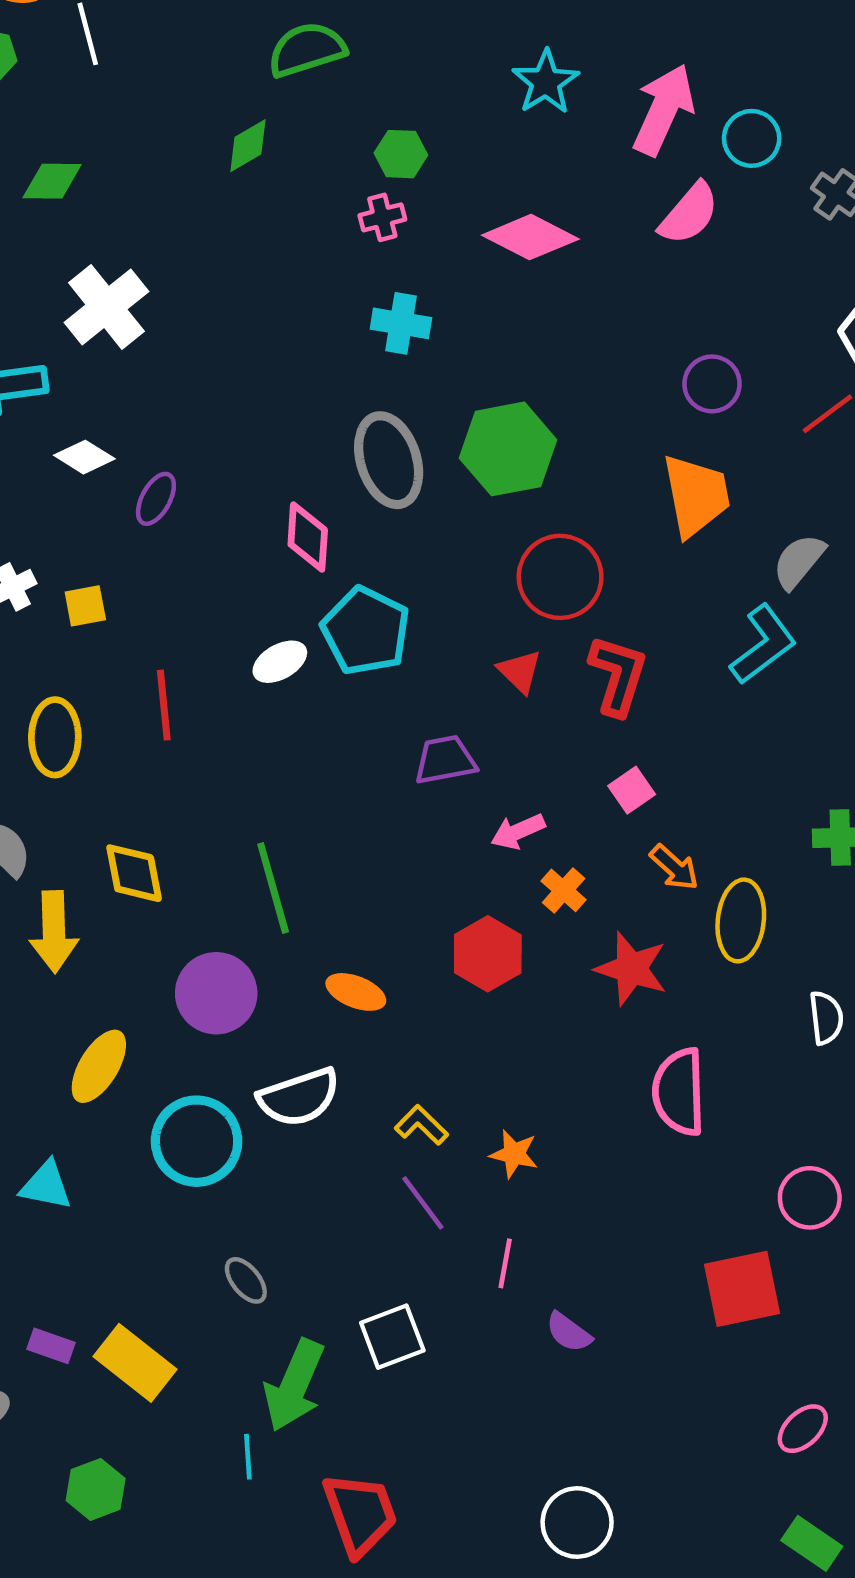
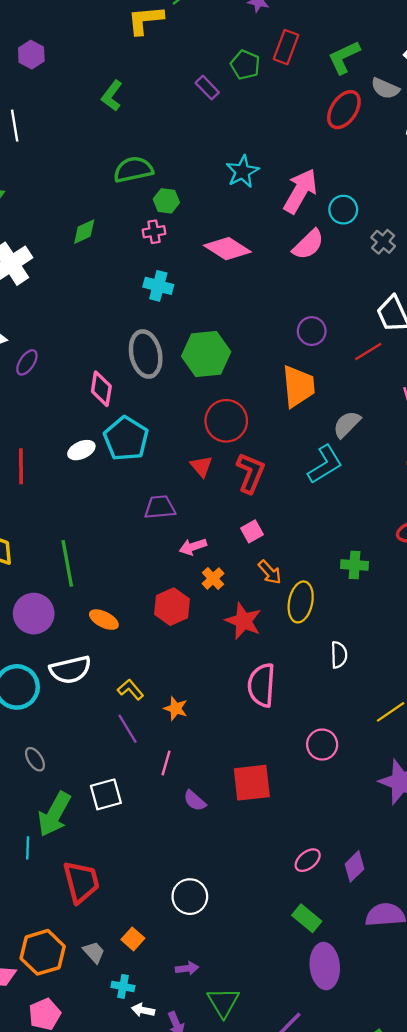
green semicircle: (307, 50) -> (133, 170), moved
green diamond: (248, 146) -> (84, 232), moved
red square: (742, 1289) -> (252, 783), moved

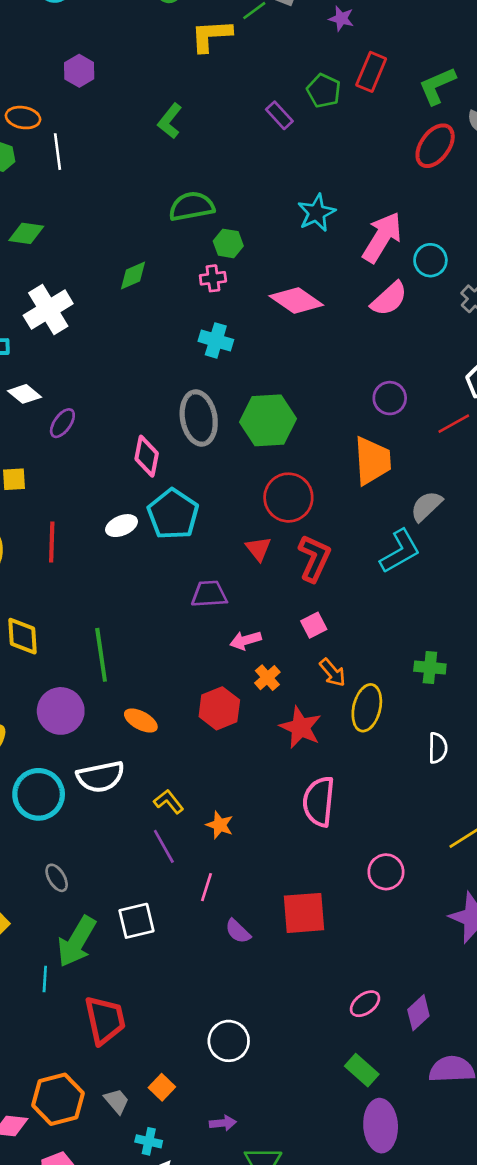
white semicircle: (339, 655) -> (438, 748), moved

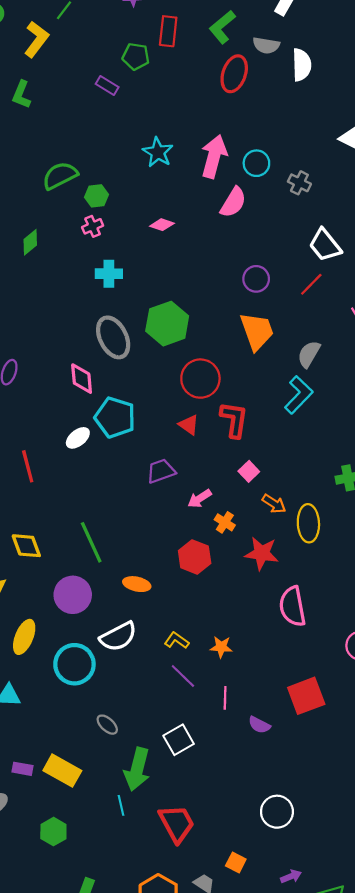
yellow L-shape: (211, 35) -> (36, 39), turned 147
green L-shape: (170, 121) -> (21, 94), moved
pink diamond: (296, 300) -> (162, 225), size x0.6

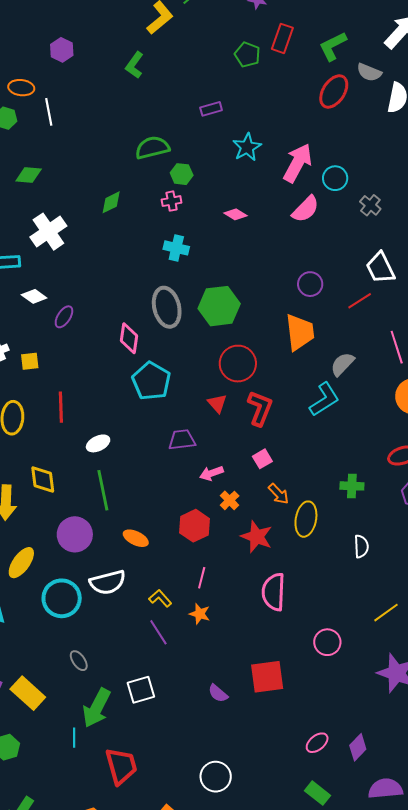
purple rectangle: (107, 85) -> (211, 109), moved, turned -60
white ellipse: (78, 438) -> (98, 443), moved
pink line: (225, 698) -> (202, 578), moved

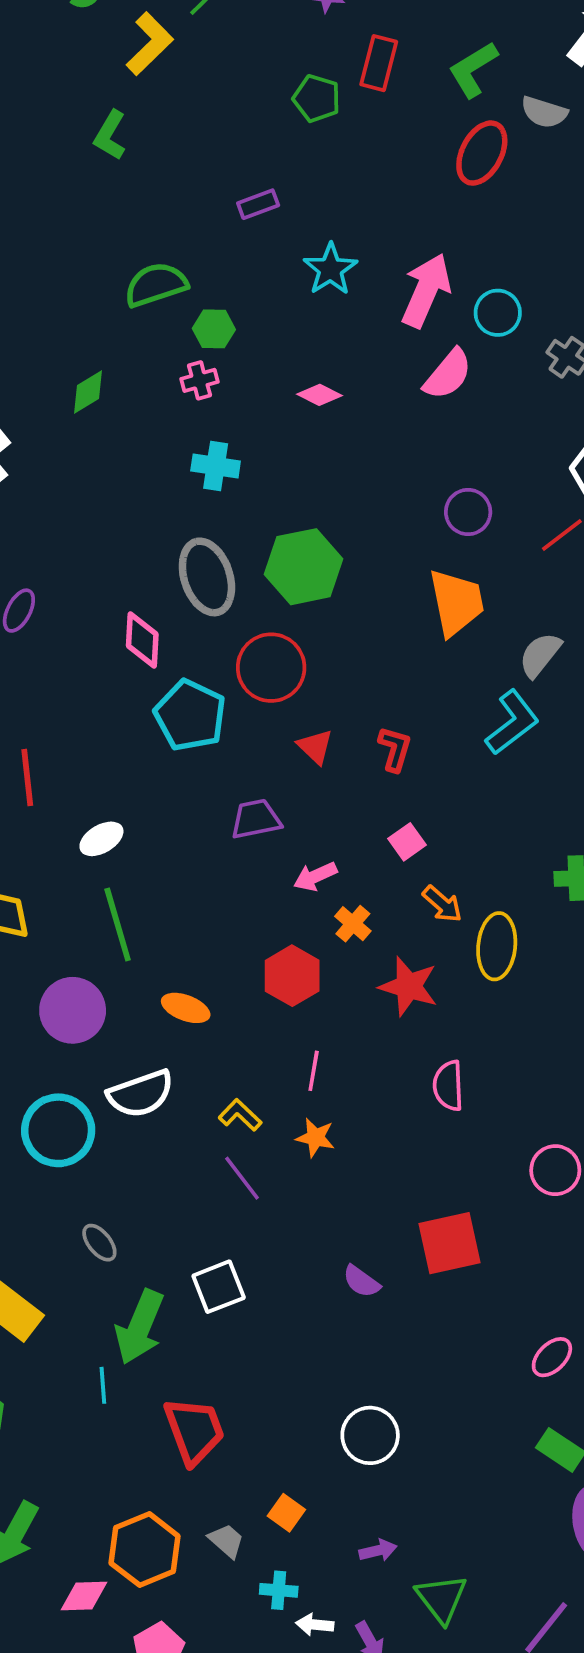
red circle: (238, 364) -> (271, 668), moved
red L-shape: (260, 408) -> (395, 749), size x0.7
pink semicircle: (274, 592) -> (448, 1086), size x0.7

